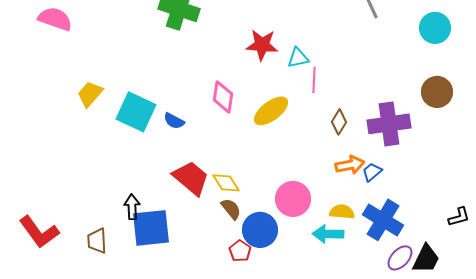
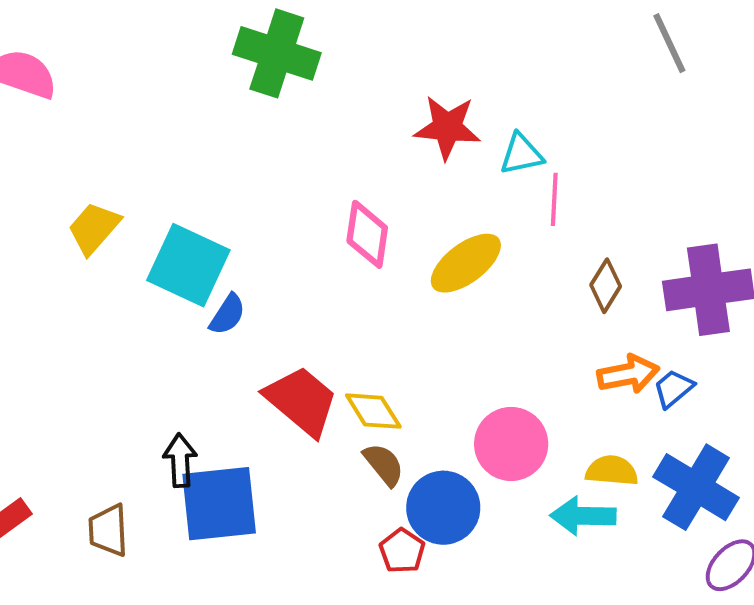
blue semicircle: (174, 121) -> (227, 314), moved, turned -85

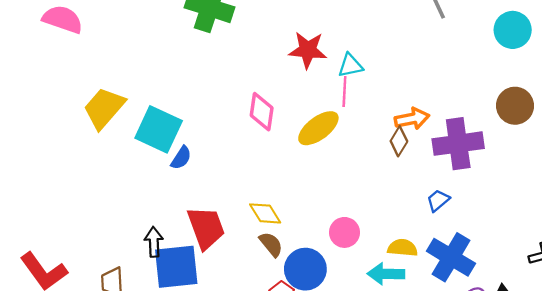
pink line: (554, 199) -> (344, 91), moved
yellow trapezoid: (94, 228) -> (104, 108), size x1.4
orange arrow: (628, 374) -> (412, 119), moved
red trapezoid: (301, 401) -> (206, 228), moved, turned 30
pink circle: (511, 444) -> (344, 232), size x0.7

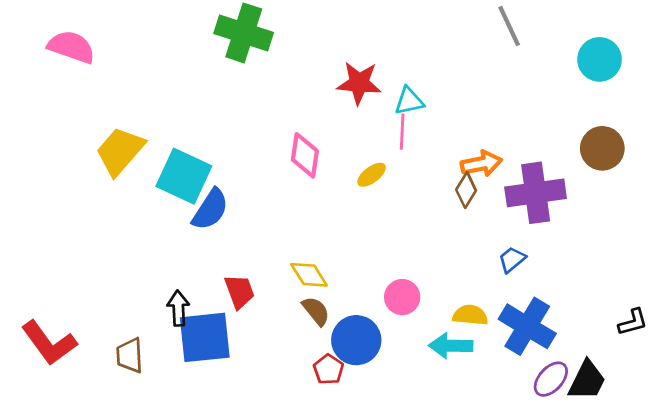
yellow ellipse: (318, 128) -> (372, 175), size x0.6
blue semicircle: (181, 158) -> (210, 210), size x1.5
red trapezoid: (206, 228) -> (239, 292), size x0.7

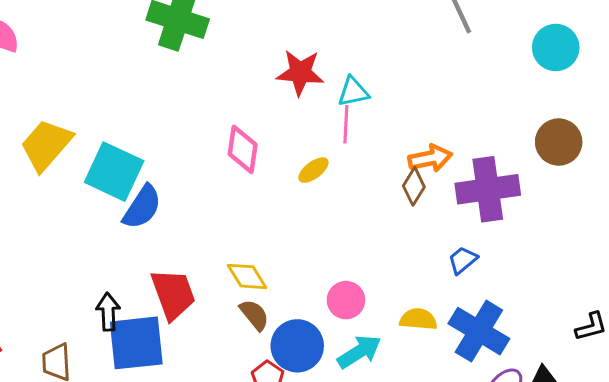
red trapezoid: (239, 292) -> (173, 294), size x1.4
cyan arrow: (451, 346) -> (359, 352), moved, turned 147

